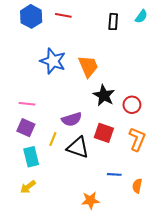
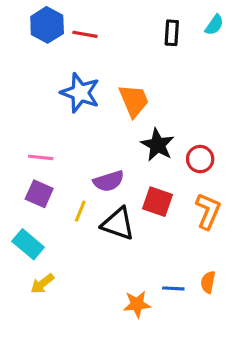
red line: (63, 15) -> (85, 34), moved
cyan rectangle: (31, 157) -> (28, 244), moved, turned -36
blue line: (114, 174) -> (173, 288), moved

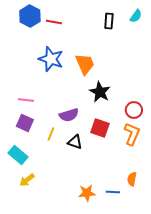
red circle: (200, 159) -> (134, 110), moved
black triangle: (118, 224) -> (75, 142), size x0.7
blue line: (173, 288) -> (113, 192), moved

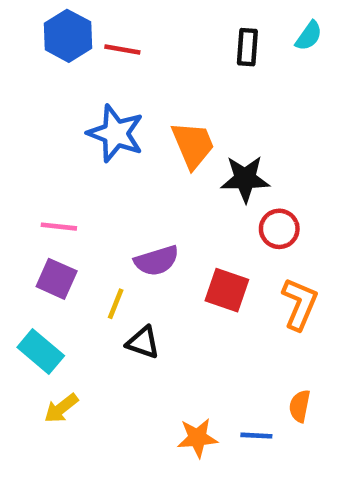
black star: (100, 92) -> (245, 179), moved, turned -30
red circle: (134, 110) -> (279, 229), moved
black triangle: (75, 142) -> (143, 342), moved

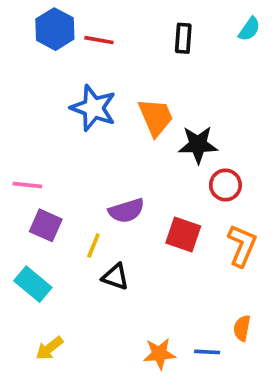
black rectangle: (247, 47) -> (183, 38), moved
pink line: (59, 227) -> (27, 185), moved
yellow arrow: (61, 408) -> (49, 348), moved

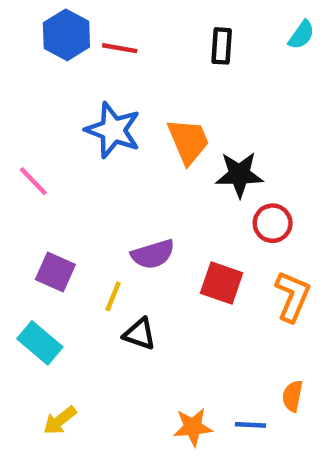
pink line: (27, 185) -> (33, 181), moved, turned 40

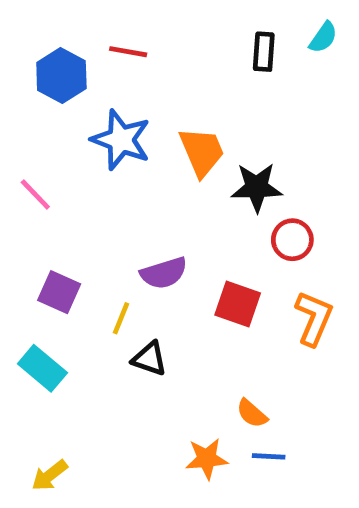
blue hexagon: (66, 35) -> (61, 75), moved
black rectangle: (222, 46) -> (264, 52), moved
orange semicircle: (292, 396) -> (252, 413), moved, turned -60
yellow arrow: (60, 420) -> (50, 475), moved

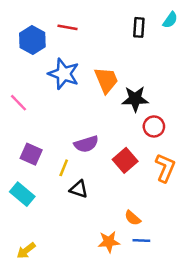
red square: (238, 304) -> (125, 160), turned 30

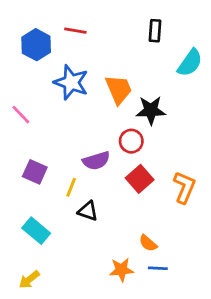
cyan semicircle: (170, 20) -> (190, 63), moved, size x1.5
red circle: (154, 126) -> (131, 141), moved
cyan rectangle: (22, 194) -> (36, 231), moved

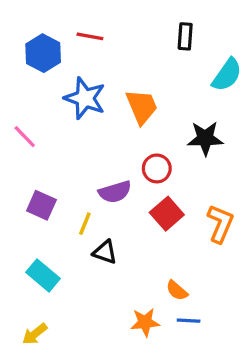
black star: (151, 110) -> (205, 138), moved

